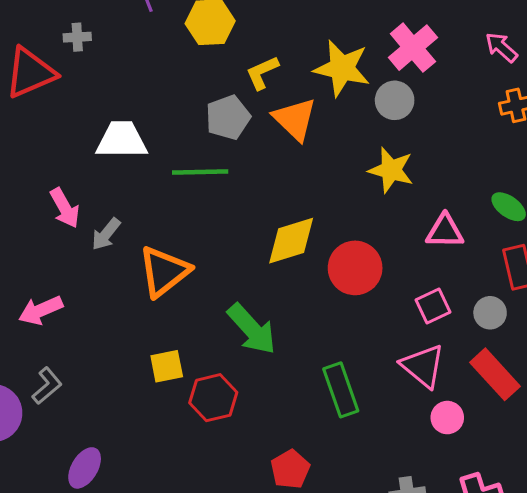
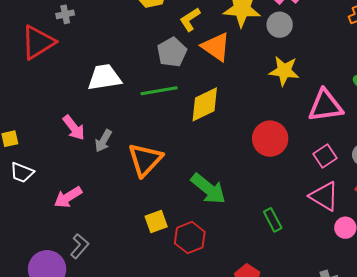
pink triangle: (445, 231) -> (325, 106), size x1.4
yellow diamond: (291, 241) -> (205, 104), moved
green rectangle: (341, 390) -> (273, 220), size x0.7

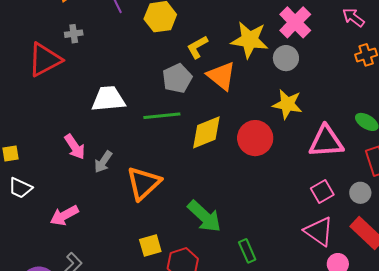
red circle: (270, 139) -> (255, 138), moved
green rectangle: (273, 220) -> (247, 251), moved

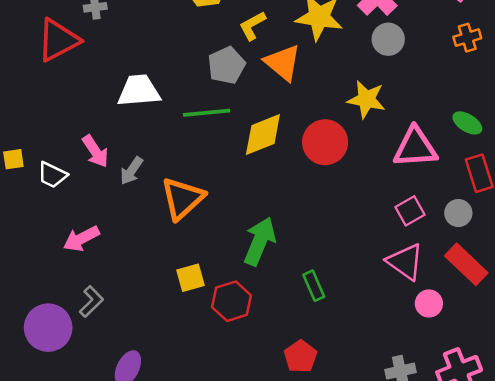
gray circle: (286, 58) -> (388, 39), moved
white trapezoid: (20, 188) -> (52, 175), moved
green arrow: (204, 216) -> (260, 241), turned -111

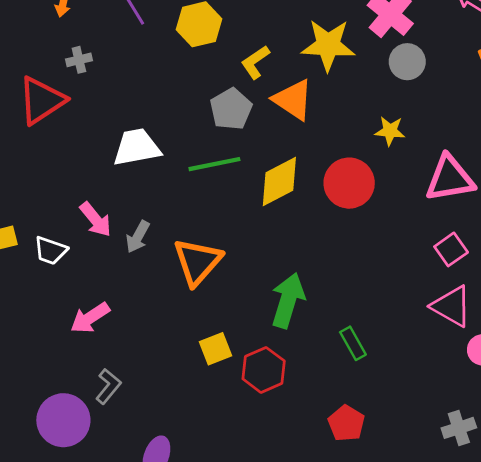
yellow star: (366, 99) -> (390, 131), size x0.7

